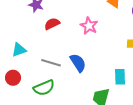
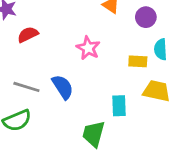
pink star: (89, 26) -> (88, 48), moved

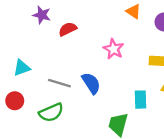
red semicircle: (28, 35) -> (68, 29), moved

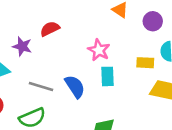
purple star: (42, 15) -> (22, 46), moved
cyan rectangle: (141, 100) -> (108, 76), moved

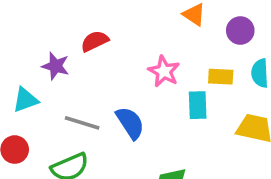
yellow rectangle: (145, 63) -> (221, 77), moved
cyan rectangle: (108, 76) -> (198, 105), moved

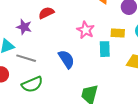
gray line: (82, 123) -> (26, 58), moved

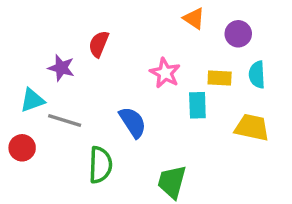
red semicircle: (46, 13) -> (99, 44), turned -42
green semicircle: (32, 84) -> (100, 165), moved, turned -65

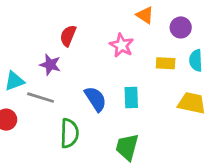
purple star: (61, 68) -> (50, 65), moved
pink star: (165, 73) -> (122, 45), moved
cyan rectangle: (197, 105) -> (131, 98), moved

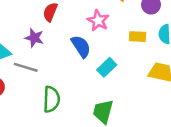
cyan rectangle: (131, 98) -> (107, 67), turned 48
blue semicircle: (95, 99) -> (81, 46), moved

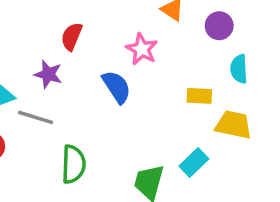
yellow rectangle: (137, 37) -> (199, 96), moved
cyan rectangle: (107, 67) -> (194, 162), moved

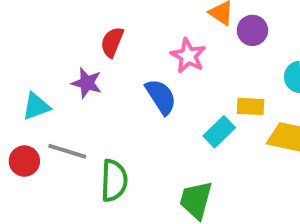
purple circle: (219, 26) -> (252, 30), moved
gray line: (36, 117) -> (67, 151), moved
cyan rectangle: (194, 162) -> (219, 132), moved

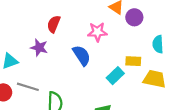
pink star: (188, 56) -> (97, 32), turned -30

